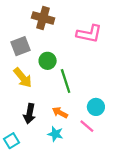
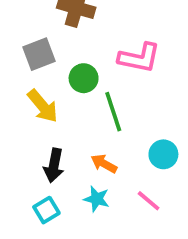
pink L-shape: (89, 34) -> (139, 58), moved
pink line: (87, 126) -> (149, 201), moved
cyan square: (11, 141) -> (46, 210), moved

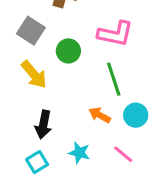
gray square: (39, 54) -> (31, 31), turned -36
green line: (113, 112) -> (114, 79), moved
orange arrow: (104, 164) -> (100, 115), moved

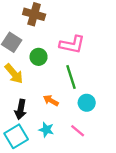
orange arrow: (100, 115) -> (51, 100), moved
cyan square: (37, 162) -> (16, 136), size x1.5

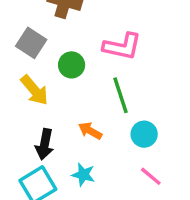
pink line: (78, 131) -> (151, 176), moved

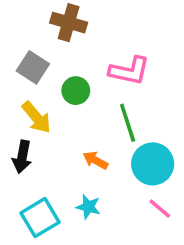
cyan circle: (144, 134) -> (153, 164), size x1.5
black arrow: (45, 144) -> (22, 157), moved

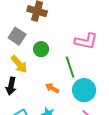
pink L-shape: (129, 71) -> (86, 41), moved

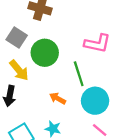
green circle: (41, 49) -> (45, 53), size x1.5

